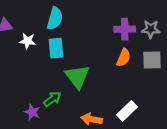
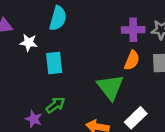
cyan rectangle: (56, 48) -> (54, 63), moved
green triangle: (77, 77) -> (110, 87), moved

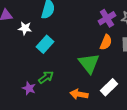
purple cross: (133, 30) -> (107, 18), turned -30
cyan rectangle: (54, 63) -> (45, 44), turned 48

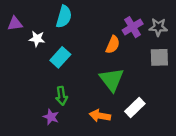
orange semicircle: (106, 42) -> (113, 45), moved
green arrow: (46, 77) -> (61, 96), turned 119
purple star: (29, 88) -> (51, 117), moved

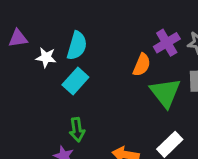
cyan semicircle: (64, 17) -> (77, 46), moved
green triangle: (112, 80) -> (165, 93), moved

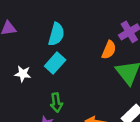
white star: (46, 57) -> (23, 74), moved

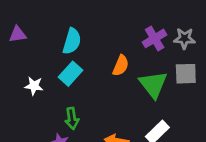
orange semicircle: (109, 50) -> (121, 66), moved

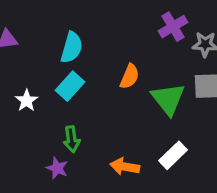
purple cross: (155, 38) -> (173, 27), moved
white star: (34, 86) -> (27, 101), turned 30

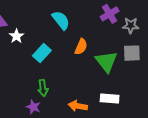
cyan semicircle: (72, 48) -> (61, 20), moved, turned -54
white star: (27, 101) -> (16, 36), moved
white rectangle: (173, 155) -> (110, 99), turned 48

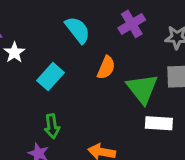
purple cross: (110, 14) -> (132, 24), moved
white rectangle: (110, 99) -> (159, 123), moved

